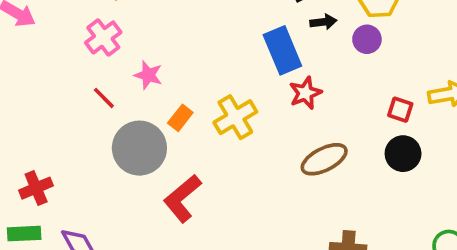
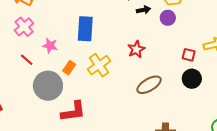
blue rectangle: (282, 50) -> (85, 29), moved, turned 30
red L-shape: (182, 198) -> (73, 111), turned -144

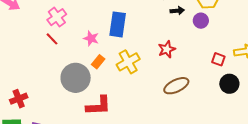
pink star: (50, 46) -> (91, 38), moved
red line: (27, 60) -> (52, 39), moved
black circle: (192, 79) -> (229, 84), moved

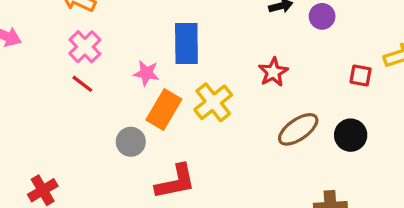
orange rectangle: (98, 62) -> (164, 110), size x1.6
gray circle: (76, 78) -> (131, 142), size x0.6
black circle: (229, 84) -> (351, 135), moved

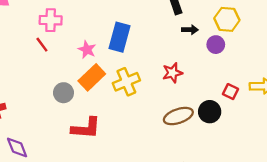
pink cross: (85, 47) -> (51, 20), turned 30
black circle: (351, 135) -> (210, 112), moved

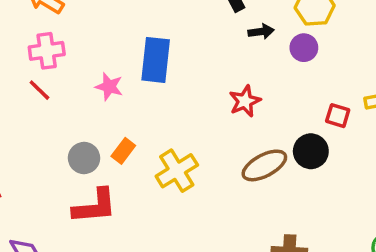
orange rectangle: (92, 77) -> (123, 151), moved, size x0.6
yellow cross: (126, 82) -> (177, 171), moved
red L-shape: (86, 128) -> (95, 206), moved

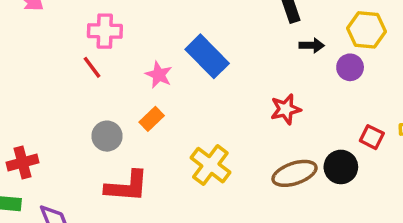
blue rectangle: (156, 60) -> (207, 56), turned -60
orange rectangle: (123, 151) -> (152, 119), moved
gray circle: (84, 158) -> (107, 136), moved
yellow cross: (177, 171) -> (210, 165), turned -30

